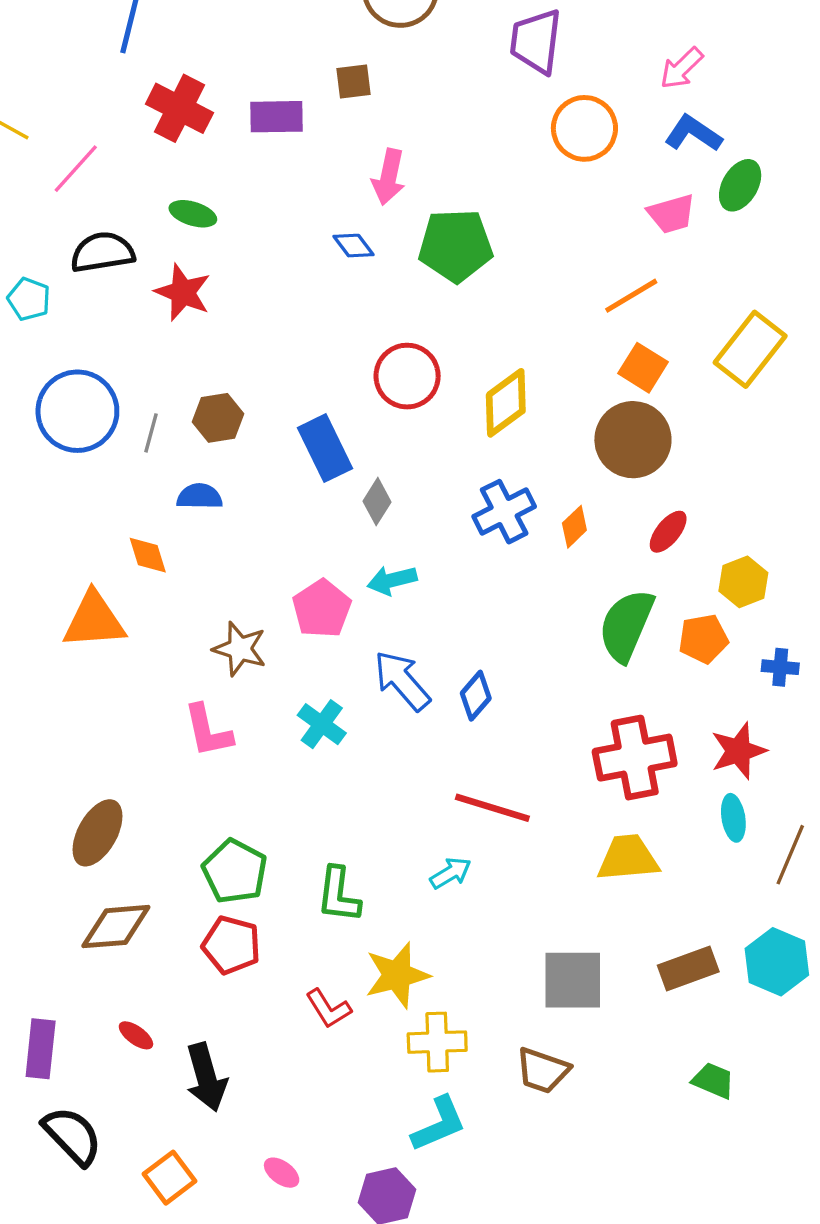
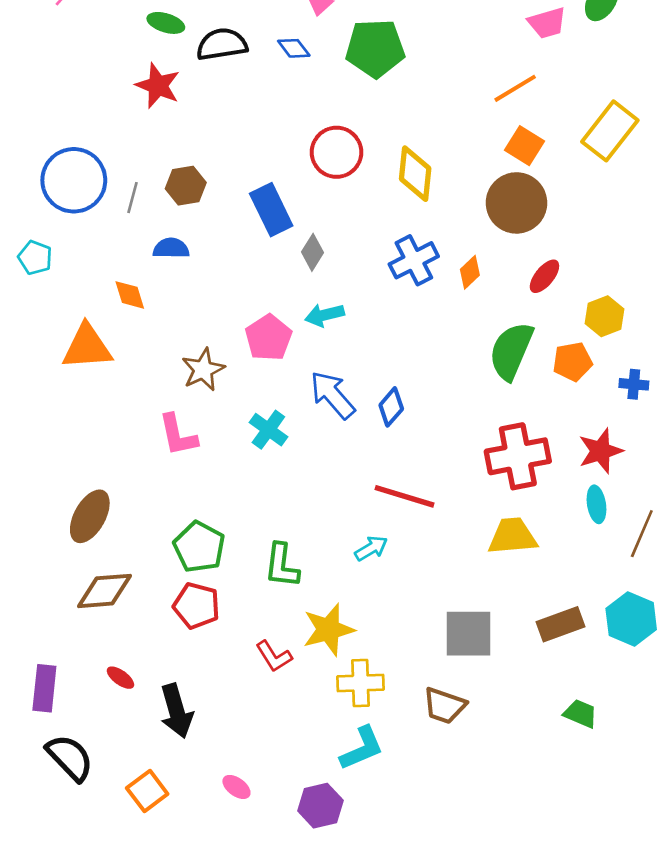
black semicircle: (103, 252) -> (222, 44), moved
cyan pentagon: (29, 299) -> (35, 258), moved
yellow diamond: (506, 403) -> (415, 174), turned -48
brown star: (240, 649) -> (203, 370), turned 30

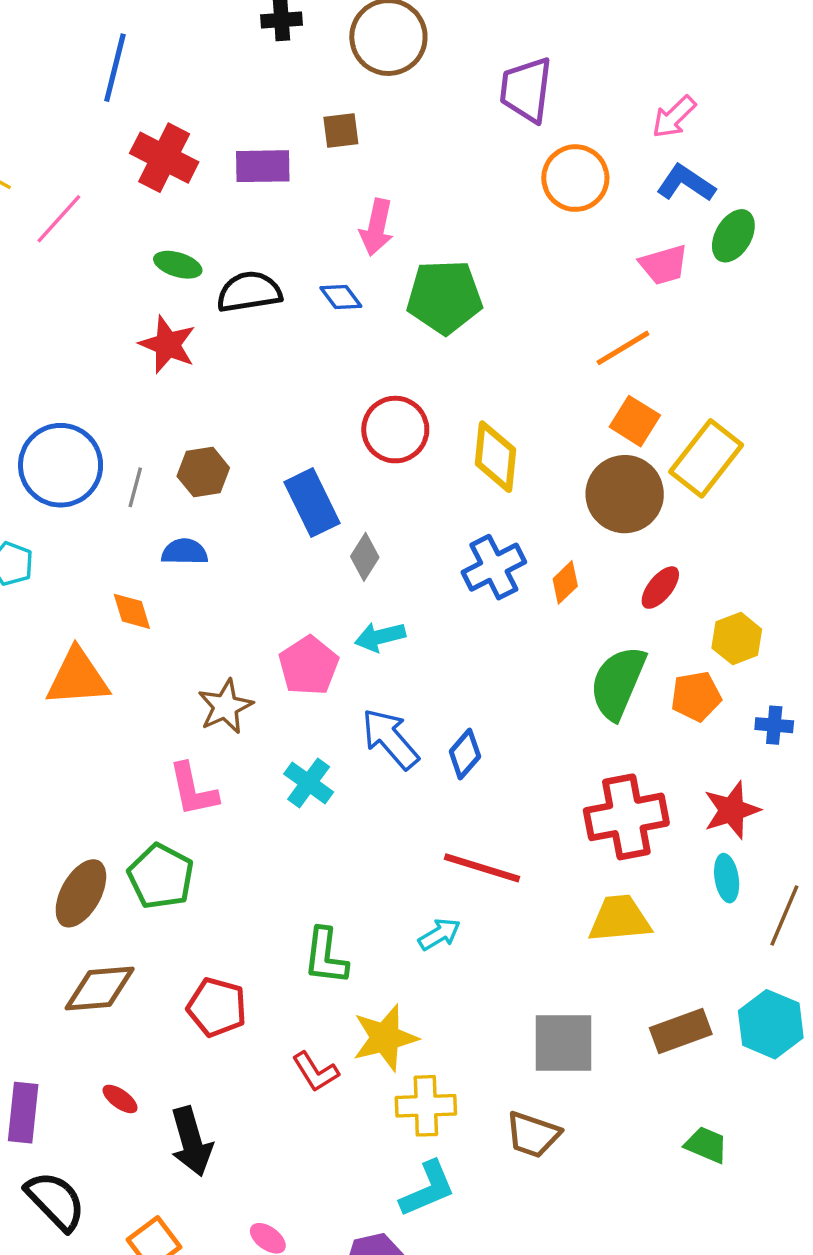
yellow rectangle: (610, 131) -> (706, 458), moved
green pentagon: (199, 547) -> (161, 876), moved

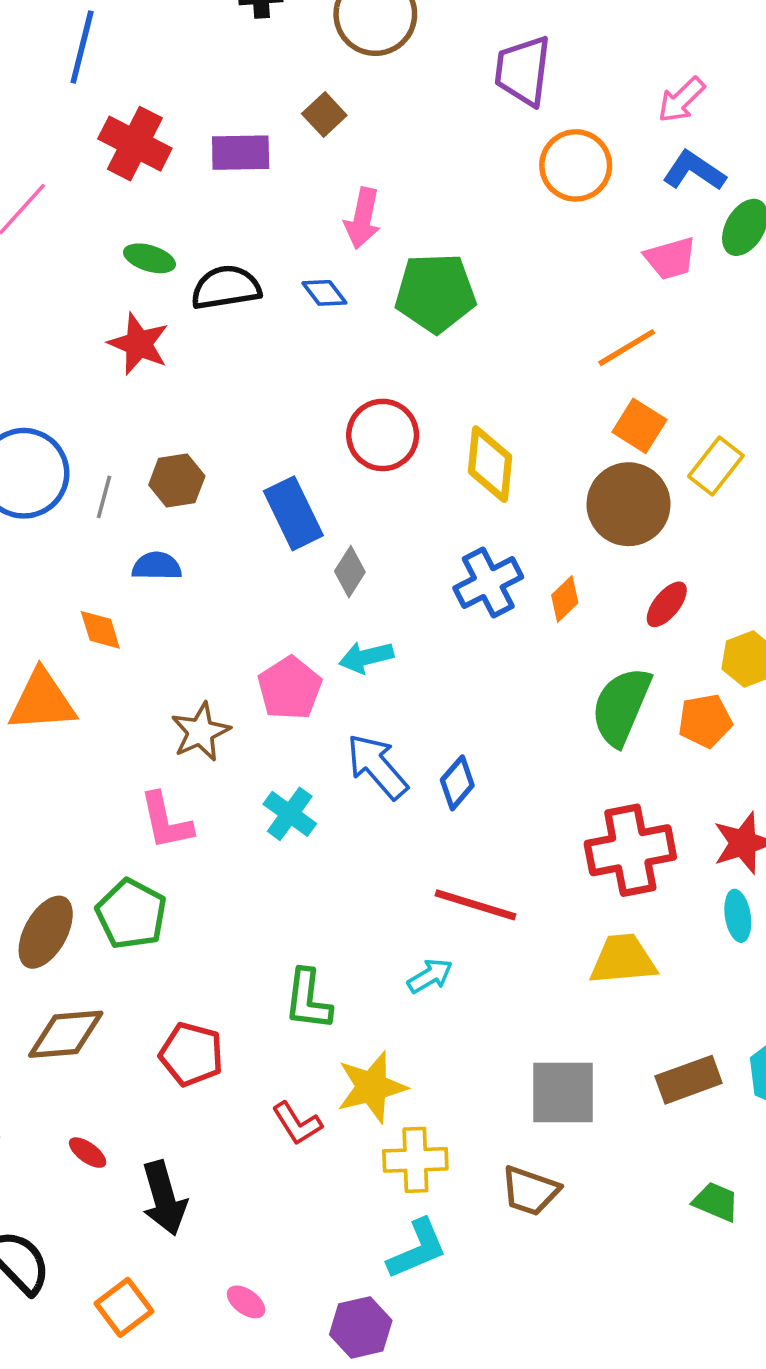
brown square: (341, 130) -> (324, 114), turned -36
yellow rectangle: (706, 458) -> (716, 466), size x0.7

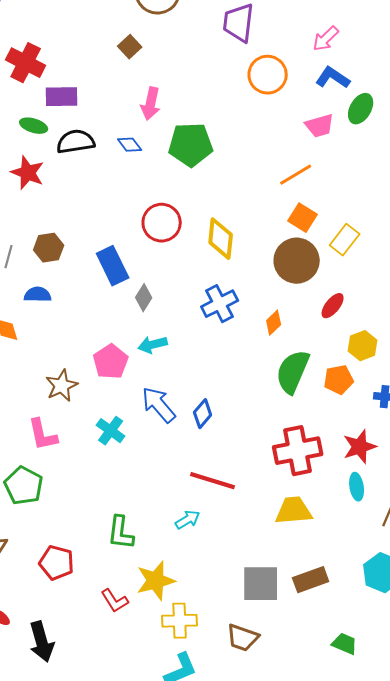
purple rectangle: (241, 153) -> (62, 97), moved
orange diamond: (565, 599) -> (274, 323), moved
red ellipse: (667, 604) -> (333, 306), moved
brown rectangle: (689, 1080) -> (311, 580), moved

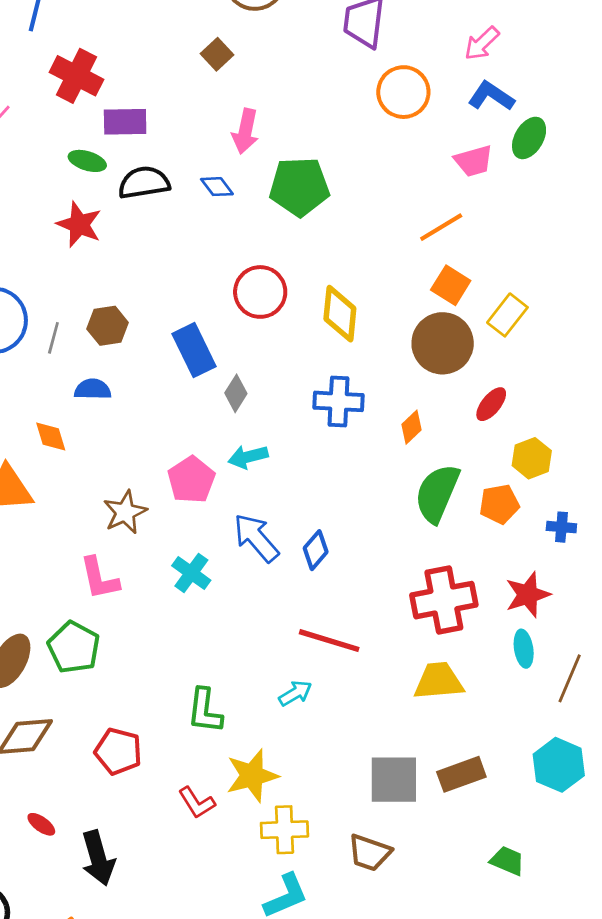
blue cross: (220, 304) -> (339, 401), turned 30

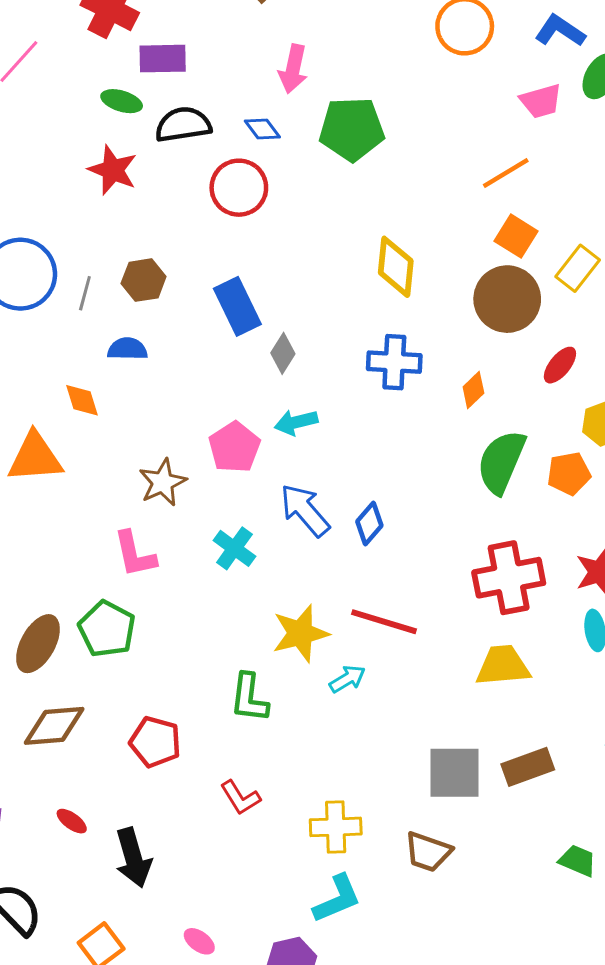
red circle: (260, 292) -> (239, 188), moved
yellow star: (252, 776) -> (300, 633), moved

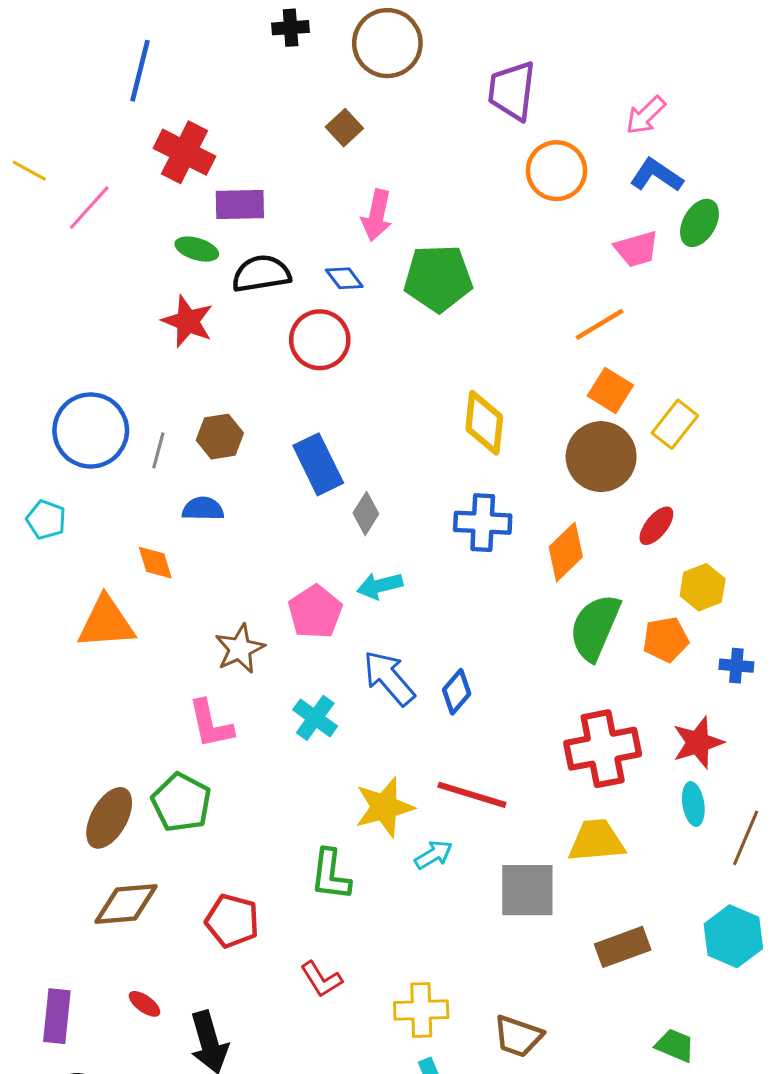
orange diamond: (473, 390) -> (566, 552), size x1.5
gray square: (454, 773) -> (527, 890), moved

